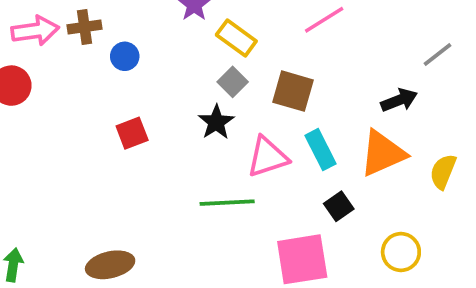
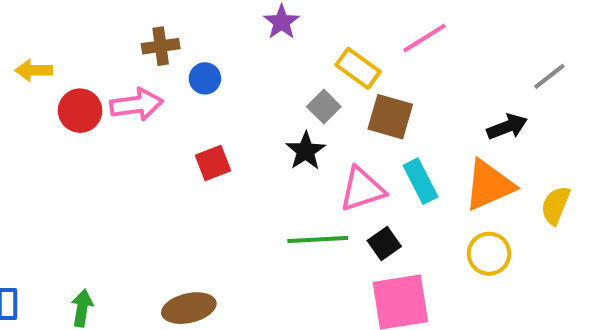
pink arrow: (35, 31) -> (136, 105), moved
yellow rectangle: (236, 38) -> (358, 68), moved
black square: (339, 206) -> (384, 244), moved
yellow circle: (401, 252) -> (489, 254), moved

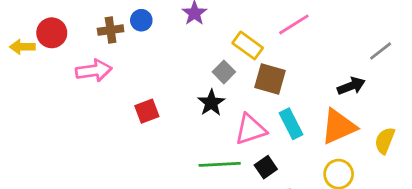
blue circle: (205, 78) -> (141, 20), moved
red circle: (80, 111) -> (52, 33), moved

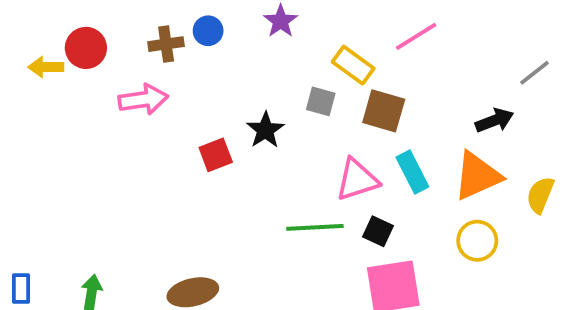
gray square: (224, 72) -> (321, 101), turned -30
black star: (211, 103) -> (265, 130), moved
black square: (266, 167) -> (378, 231), turned -30

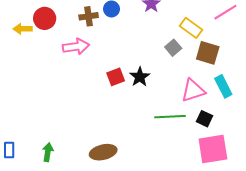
gray square: (321, 101) -> (173, 48), turned 35
black star: (265, 130) -> (140, 77), moved

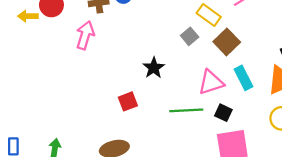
pink arrow: (76, 47) -> (85, 35), turned -65
brown square: (208, 53) -> (227, 42), turned 30
red square: (116, 77) -> (128, 101), moved

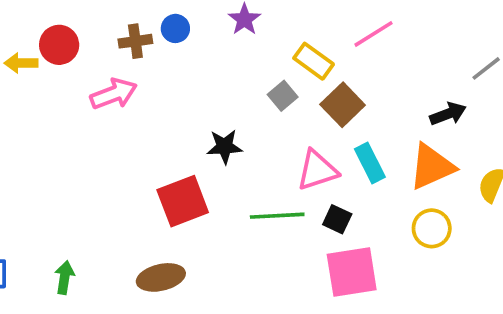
pink arrow: (85, 35) -> (114, 94), turned 52
black star: (154, 68) -> (224, 147), turned 30
red square: (128, 101) -> (183, 201), size x1.6

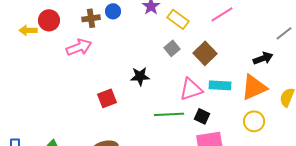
yellow rectangle: (314, 61) -> (178, 19), moved
cyan rectangle: (370, 163) -> (220, 85), turned -60
red square: (183, 201) -> (107, 98), moved, size x0.7

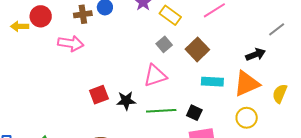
pink arrow: (79, 47) -> (71, 43), turned 30
black star: (140, 76) -> (126, 101), moved
pink triangle: (191, 89) -> (155, 76), moved

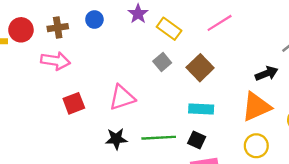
brown cross: (83, 14) -> (58, 28), moved
pink triangle: (155, 76) -> (122, 98), moved
cyan rectangle: (212, 82) -> (201, 109), moved
red square: (99, 95) -> (74, 103), moved
black star: (126, 101) -> (116, 139), moved

